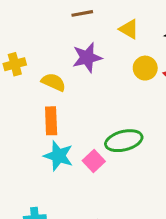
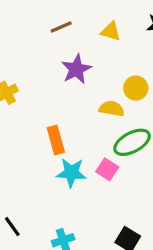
yellow circle: (145, 68) -> (136, 88), moved
yellow semicircle: (53, 82) -> (112, 109), moved

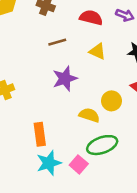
cyan star: (71, 173) -> (49, 163), turned -30

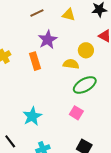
orange rectangle: (40, 134) -> (35, 61), moved
cyan star: (49, 163) -> (32, 116), moved
pink square: (79, 164) -> (76, 113), moved

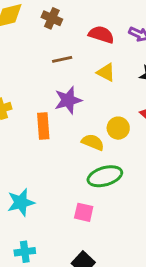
pink square: (76, 113) -> (84, 212), turned -32

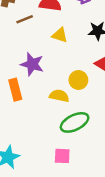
brown line: (62, 59) -> (25, 19), moved
purple star: (68, 100) -> (32, 64), turned -30

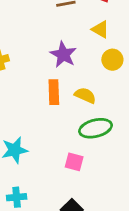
yellow circle: (78, 80) -> (112, 60), moved
orange rectangle: (15, 90) -> (54, 92), moved

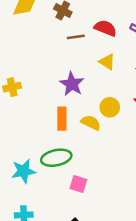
yellow circle: (112, 60) -> (110, 107), moved
green ellipse: (96, 128) -> (56, 158), moved

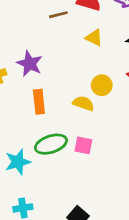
purple star: (72, 84) -> (30, 64), moved
orange rectangle: (62, 119) -> (39, 102), moved
pink square: (78, 184) -> (83, 145), moved

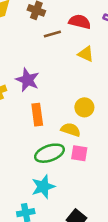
yellow circle: (102, 85) -> (84, 107), moved
yellow semicircle: (83, 103) -> (71, 130), moved
cyan star: (18, 162) -> (43, 187), moved

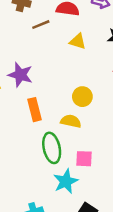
green ellipse: (49, 153) -> (52, 148), turned -76
pink square: (79, 153) -> (84, 159), moved
cyan star: (43, 187) -> (66, 181), moved

